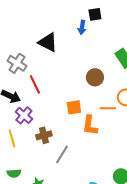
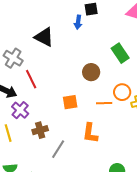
orange L-shape: (90, 125) -> (90, 133), moved

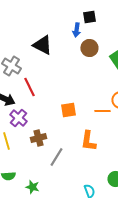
brown circle: (91, 72) -> (89, 48), moved

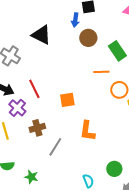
red line: (29, 87) -> (34, 89), moved
orange line: (102, 111) -> (101, 72), moved

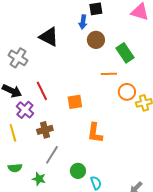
gray line: (55, 147) -> (52, 155), moved
green circle: (114, 169) -> (78, 171), moved

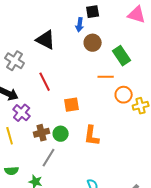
red line: (42, 91) -> (45, 82), moved
green circle: (78, 171) -> (61, 134), moved

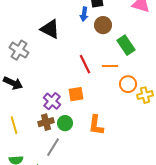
brown circle: (93, 43) -> (103, 25), moved
red line: (45, 82) -> (85, 64), moved
purple cross: (22, 113) -> (52, 101), moved

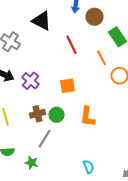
red line: (85, 64) -> (72, 45), moved
orange line: (110, 66) -> (102, 58), turned 63
purple cross: (52, 101) -> (30, 81), moved

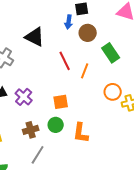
orange line: (102, 58) -> (85, 71), moved, turned 49
green circle: (56, 115) -> (56, 125), moved

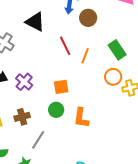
green rectangle: (111, 53) -> (117, 50), moved
brown cross: (31, 130) -> (22, 117), moved

